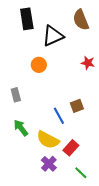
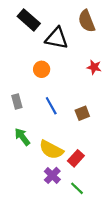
black rectangle: (27, 19) -> (29, 20), turned -40
black triangle: (53, 36) -> (57, 38), turned 35
blue line: (59, 116) -> (51, 106), moved
green line: (81, 173) -> (77, 188), moved

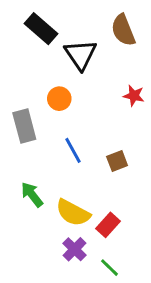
black triangle: (57, 38) -> (81, 55), turned 45
gray rectangle: (17, 101) -> (24, 126), moved, size x1.5

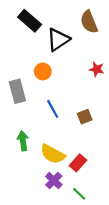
black triangle: (81, 55) -> (58, 40), turned 30
green arrow: (32, 194) -> (23, 141), turned 30

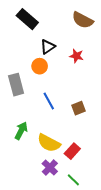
brown semicircle: (89, 22) -> (83, 20), turned -40
black triangle: (58, 40) -> (48, 47), moved, size x0.7
red star: (97, 69) -> (76, 56), moved
green arrow: (23, 141) -> (21, 131), turned 36

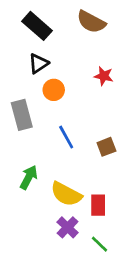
brown semicircle: (83, 20) -> (91, 22), moved
black triangle: (48, 47) -> (38, 63), moved
red rectangle: (72, 151) -> (98, 205), turned -42

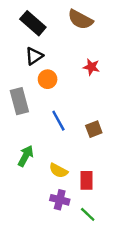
yellow semicircle: (66, 194) -> (58, 171), size x0.7
purple cross: (68, 227) -> (60, 200), turned -30

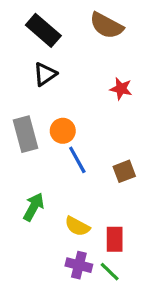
orange circle: (48, 79) -> (63, 131), moved
green line: (88, 214) -> (110, 272), moved

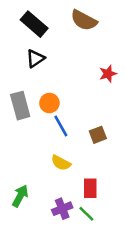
red star: (121, 89) -> (108, 74), moved, turned -30
green arrow: (34, 207) -> (20, 196), moved
yellow semicircle: (77, 226) -> (61, 163), moved
purple cross: (79, 265) -> (62, 209), turned -36

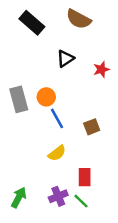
black triangle: (35, 58) -> (65, 59), moved
yellow semicircle: (61, 163) -> (57, 153), turned -66
green arrow: (20, 196) -> (19, 197), moved

